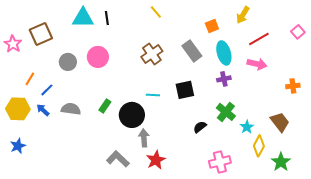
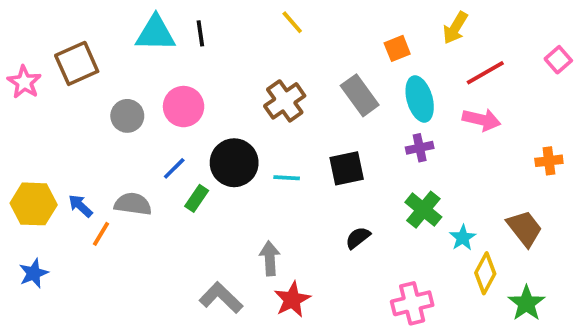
orange line: (30, 79) -> (101, 234), moved
blue line: (47, 90) -> (174, 168), moved
black circle: (132, 115) -> (234, 163), moved
black semicircle: (200, 127) -> (358, 238), moved

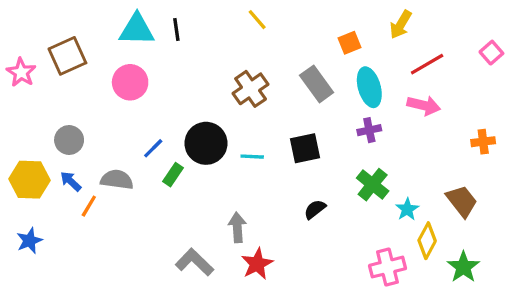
pink circle: (184, 107) -> (130, 82), moved
gray circle: (127, 116) -> (69, 140), moved
pink cross: (412, 303) -> (387, 267), moved

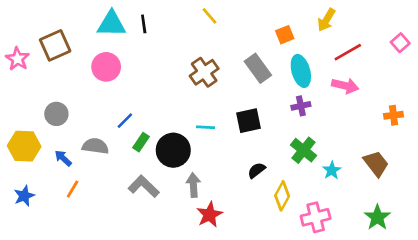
black circle: (206, 143) -> (173, 150), moved
blue arrow: (71, 181) -> (63, 158), moved
orange line: (89, 206) -> (73, 189), moved
yellow diamond: (427, 241) -> (282, 196), moved
gray L-shape: (194, 262) -> (144, 186), moved

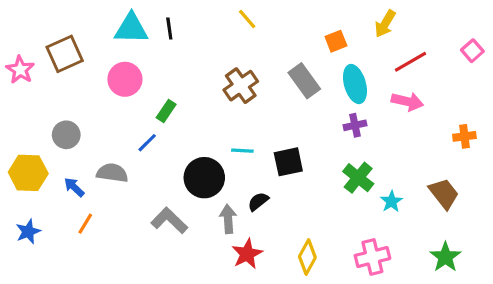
black square: (248, 121) -> (288, 162), moved
green rectangle: (141, 142) -> (166, 111), moved
black semicircle: (257, 170) -> (258, 201), moved
yellow diamond: (282, 196) -> (307, 257), moved

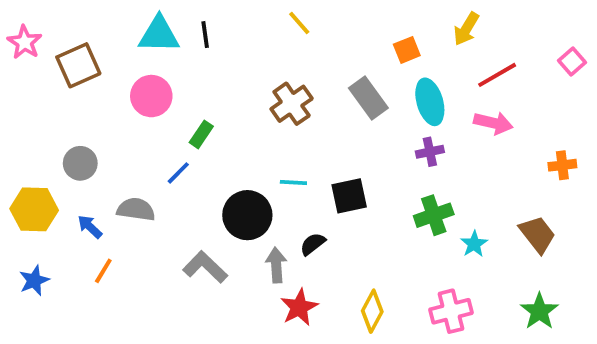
pink star: (20, 70) -> (25, 42), moved
green cross: (358, 178) -> (434, 215), turned 32

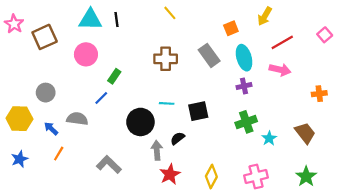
brown cross: (292, 104) -> (166, 59), turned 35
gray L-shape: (205, 267) -> (109, 164), moved

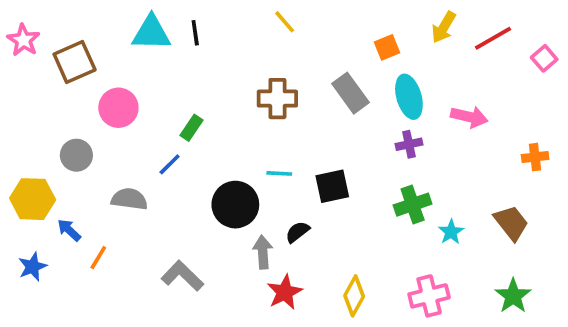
red line: (282, 42) -> (493, 38), moved
pink circle: (86, 54) -> (118, 108), moved
blue arrow: (51, 129) -> (69, 230), moved

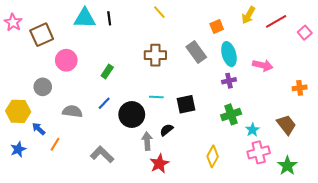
blue line: (170, 164) -> (104, 103), moved
yellow diamond: (354, 296) -> (213, 156), moved
pink cross: (429, 296) -> (259, 152), moved

